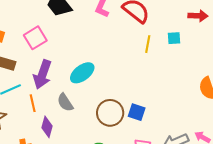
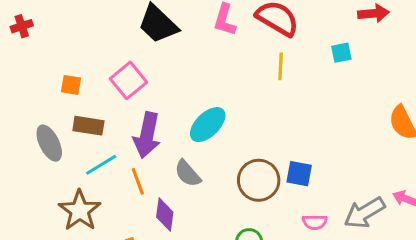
yellow line: (148, 44) -> (281, 66), moved

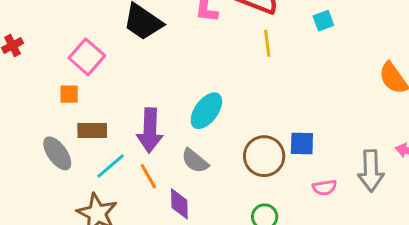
pink square: (128, 80) -> (87, 57), moved
gray arrow: (364, 213) -> (371, 171), turned -51

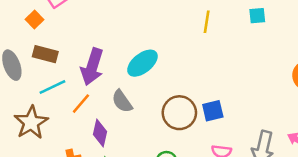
orange square: (69, 94) -> (34, 20), turned 30
blue square: (302, 143) -> (213, 111), turned -30
orange line: (148, 176) -> (81, 104), turned 55

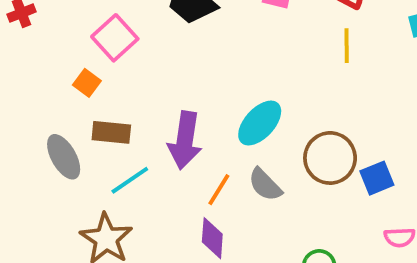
gray semicircle: (122, 101) -> (265, 185), moved
orange line: (81, 104) -> (219, 190), moved
brown circle: (179, 113) -> (330, 158), moved

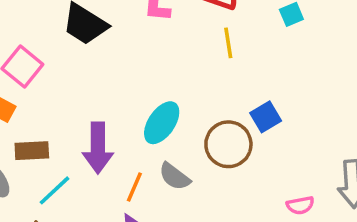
blue square: (377, 178) -> (266, 117), moved

